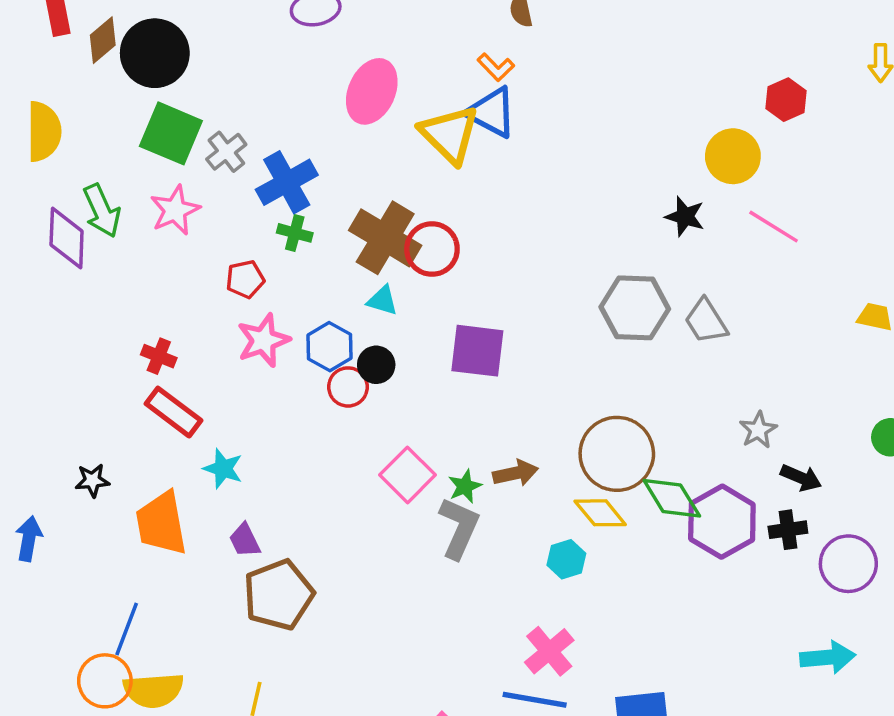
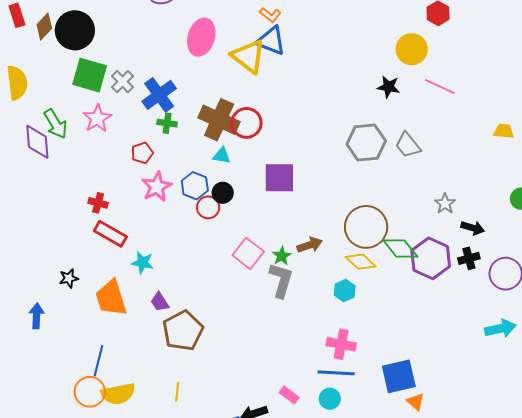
pink cross: (549, 651) -> (341, 344), turned -32

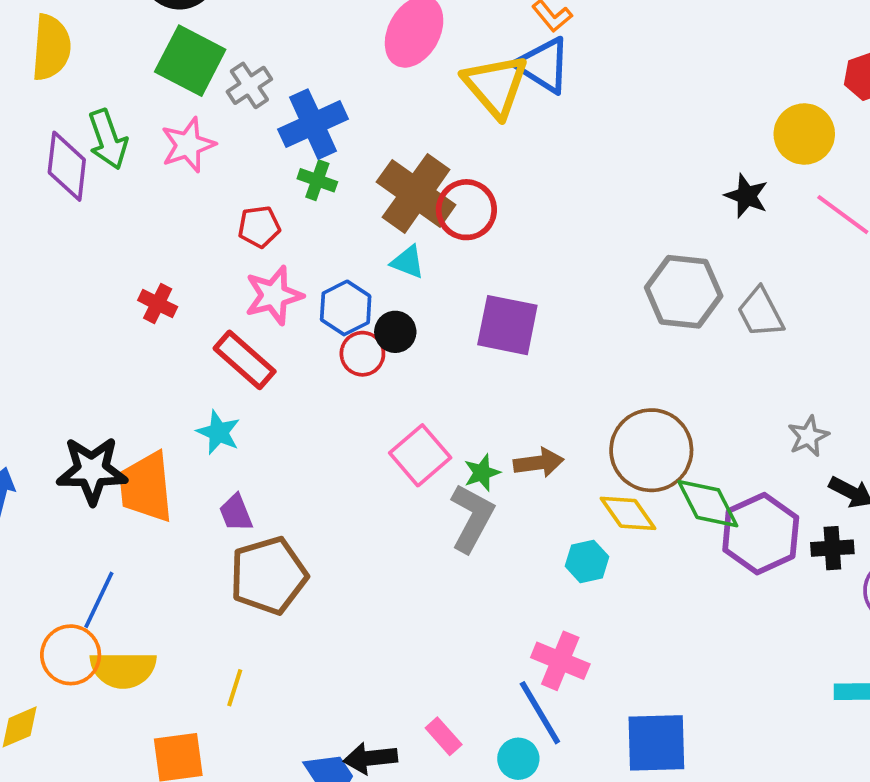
red rectangle: (110, 234) -> (245, 360), moved
black star: (69, 278) -> (92, 470), moved, size x1.8
blue line: (336, 373) -> (540, 713), turned 45

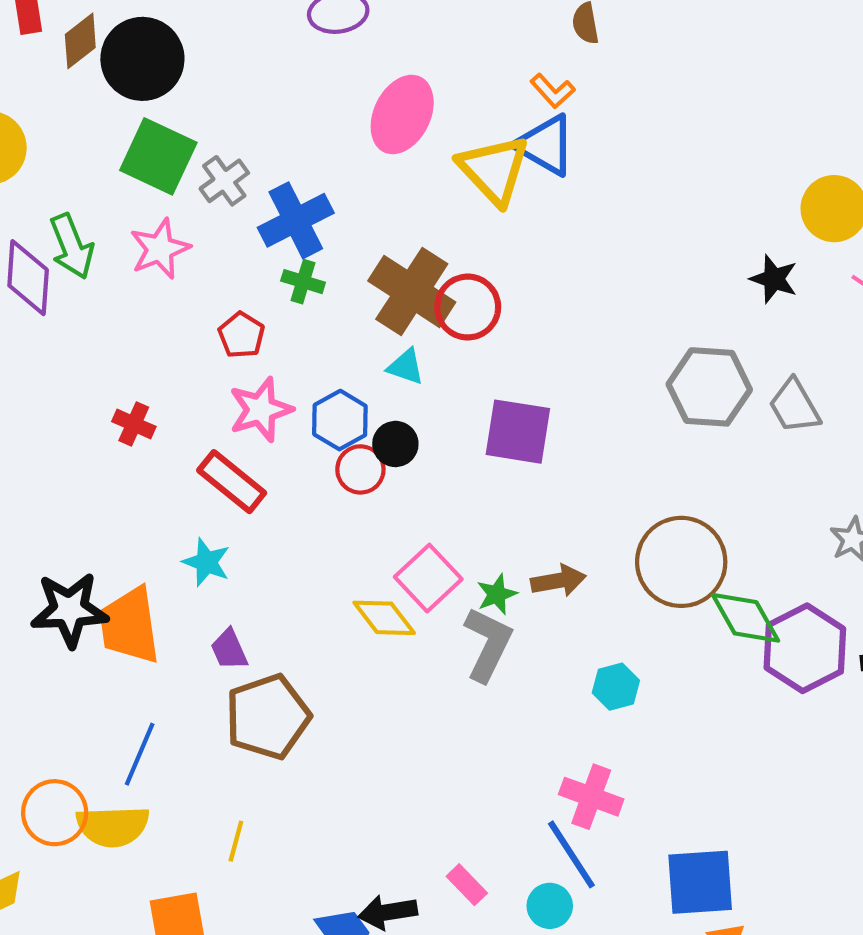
red pentagon: (259, 227) -> (241, 335), turned -30
yellow diamond: (628, 513) -> (384, 618), moved
blue line: (99, 600) -> (140, 754), moved

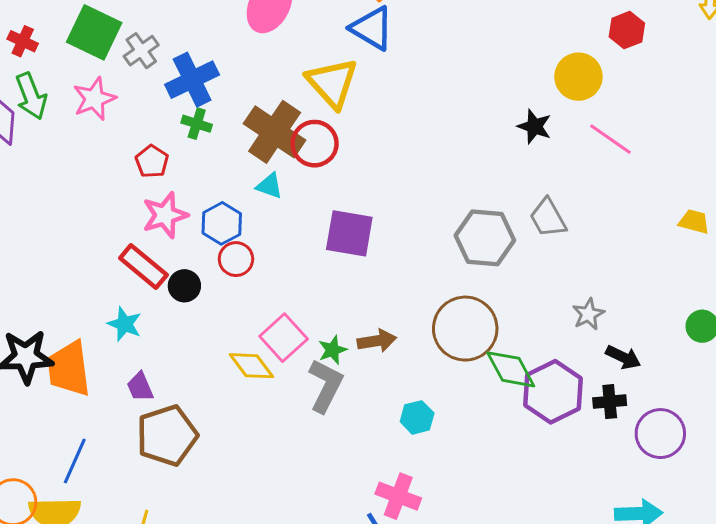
yellow triangle: (494, 170) -> (332, 83), moved
gray hexagon: (709, 387) -> (485, 238), moved
red cross: (134, 424) -> (23, 41), moved
black circle: (395, 444) -> (184, 286), moved

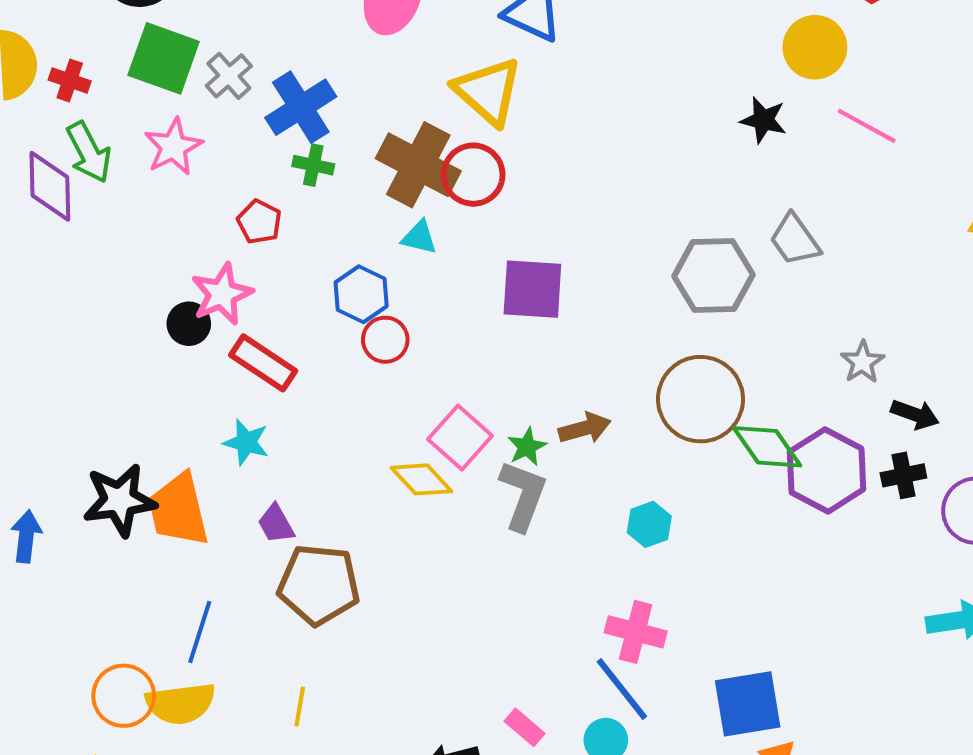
pink star: (165, 215) -> (222, 294), moved
black circle: (184, 286) -> (189, 324), moved
brown pentagon: (167, 435) -> (319, 585), turned 30

